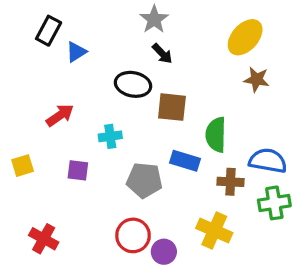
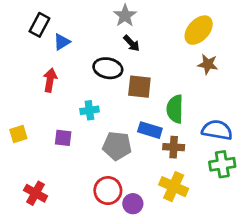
red arrow: (60, 115) -> (50, 80), moved, turned -45
brown cross: (230, 182) -> (174, 147), moved

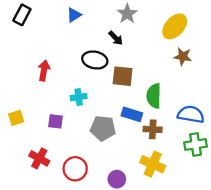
gray star: (125, 16) -> (127, 14), moved
black rectangle: (39, 25) -> (22, 15), moved
blue triangle: (62, 42) -> (74, 15), moved
red circle: (108, 191) -> (75, 169), moved
red cross: (36, 193) -> (39, 158), moved

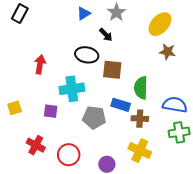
blue triangle: (74, 15) -> (84, 13), moved
cyan cross: (79, 97) -> (72, 89), size x1.6

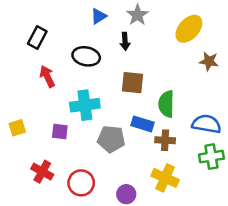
black rectangle: (20, 13) -> (37, 38), moved
black arrow: (106, 35) -> (125, 41), turned 40
brown star: (167, 52) -> (209, 61), moved
black ellipse: (87, 55) -> (86, 56), moved
red arrow: (40, 64) -> (47, 76), turned -36

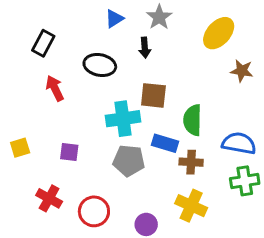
cyan cross: (85, 105) -> (123, 119), moved

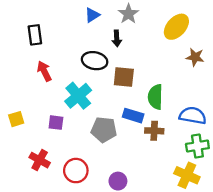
black rectangle: (43, 43) -> (35, 35), turned -36
black ellipse: (100, 65) -> (95, 61), moved
cyan cross: (123, 119) -> (78, 96), moved, turned -32
yellow cross: (191, 206) -> (187, 175), moved

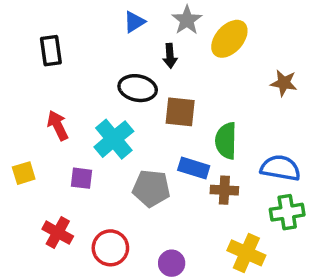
yellow ellipse: (176, 27) -> (229, 39), moved
red arrow: (44, 71) -> (58, 125), moved
yellow cross: (187, 175) -> (246, 253), moved

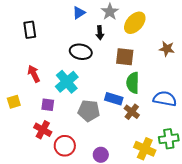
brown square: (180, 112) -> (125, 57), moved
brown cross: (224, 190) -> (132, 112), turned 35
green cross: (287, 212) -> (169, 139), moved
red cross: (58, 233) -> (43, 130), moved

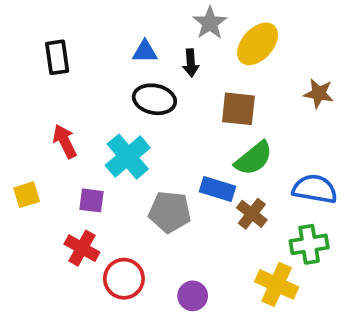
blue triangle: (79, 13) -> (145, 52), moved, turned 32
green semicircle: (133, 83) -> (254, 158), turned -130
green cross: (169, 139) -> (309, 244), moved

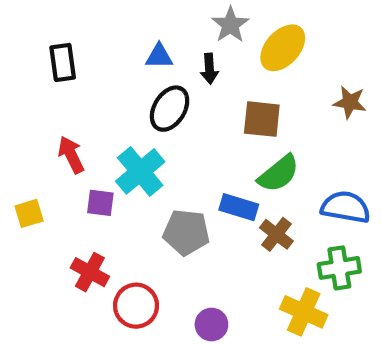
black ellipse: (154, 99) -> (170, 109), turned -69
purple square: (91, 200) -> (100, 203), moved

